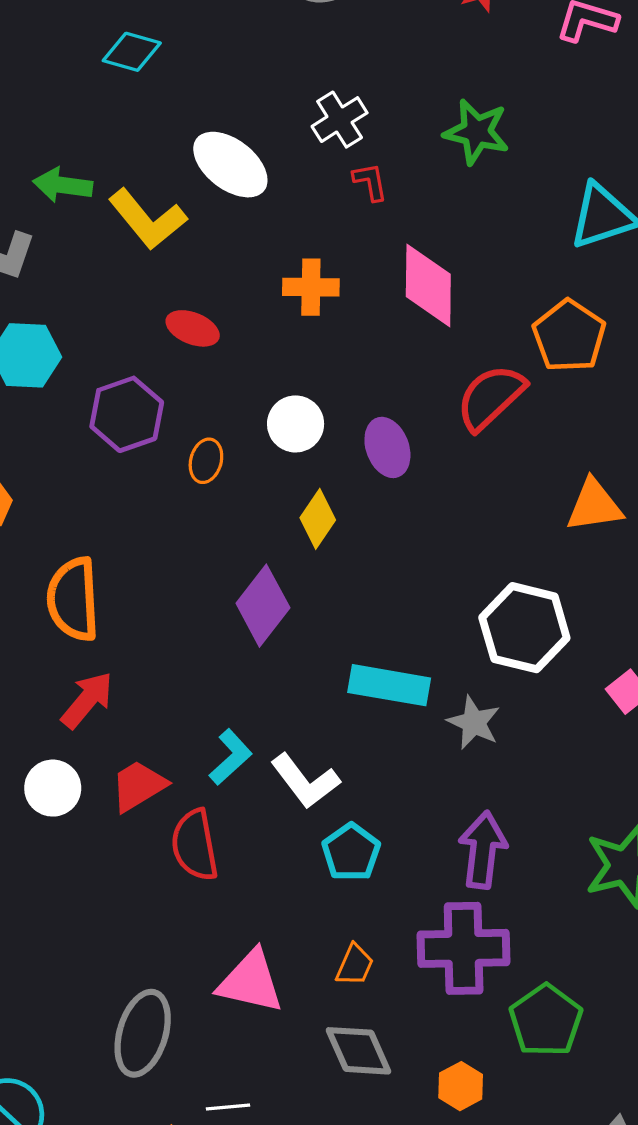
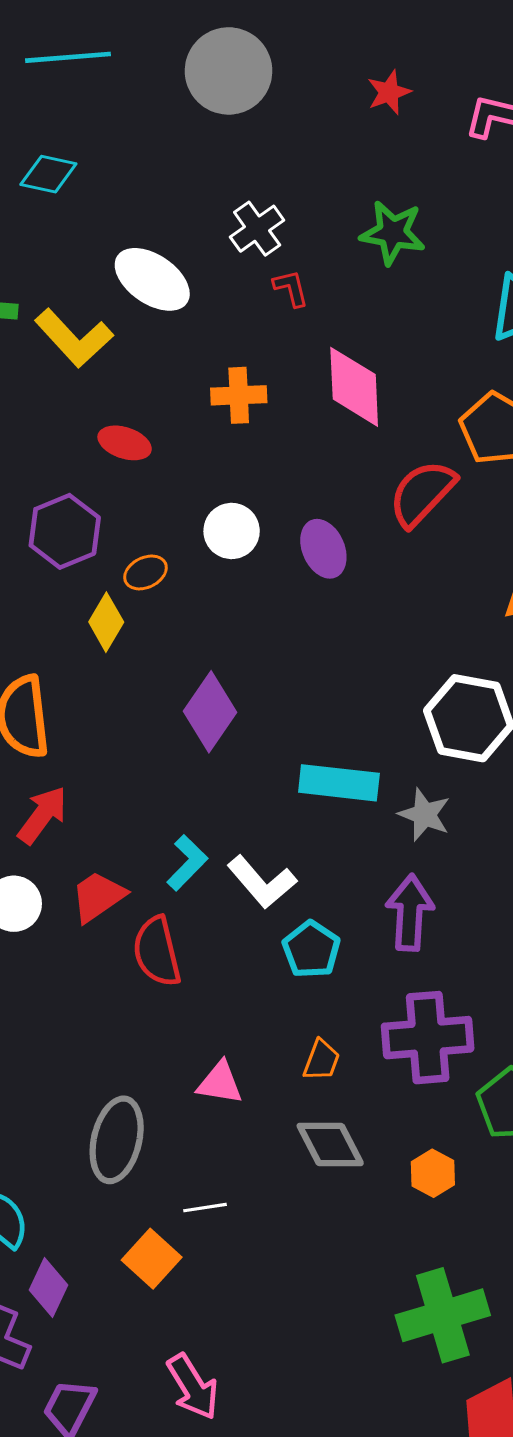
orange ellipse: (206, 461) -> (145, 572), turned 51
yellow diamond: (318, 519) -> (106, 622), moved
purple arrow: (483, 850) -> (410, 913), moved
pink triangle: (251, 982) -> (220, 1083), size x0.7

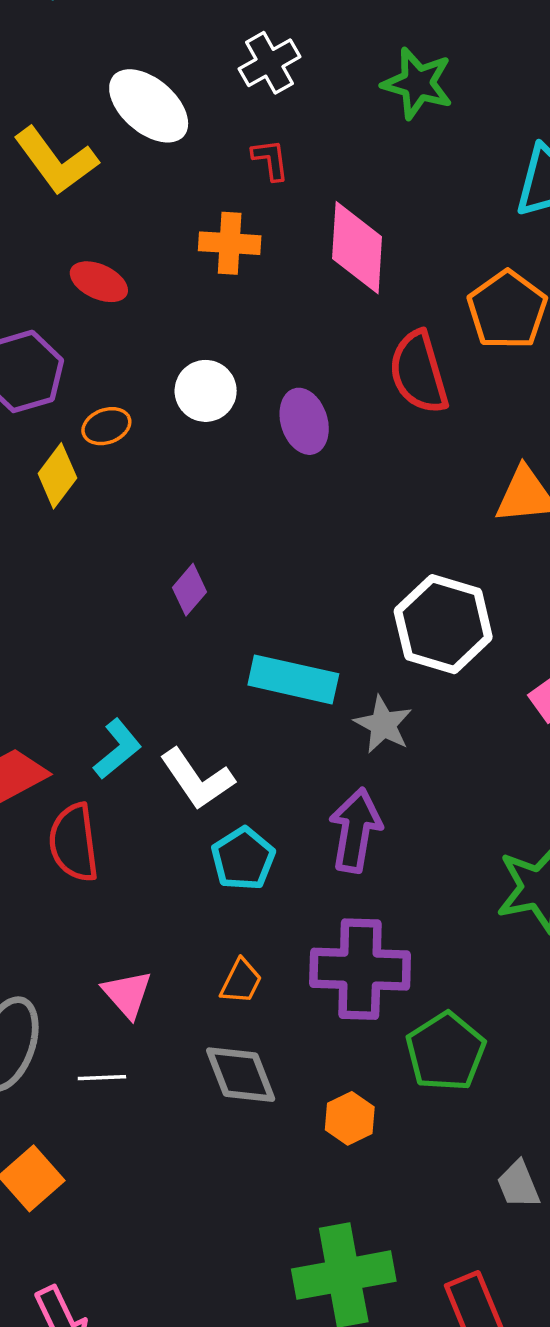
red L-shape: (291, 288) -> (270, 160), moved
red semicircle: (422, 493) -> (419, 372), turned -66
purple diamond: (210, 712) -> (190, 590), moved, size x0.6
pink triangle: (220, 1083) -> (127, 994), turned 33
white line: (205, 1208) -> (102, 1078), moved

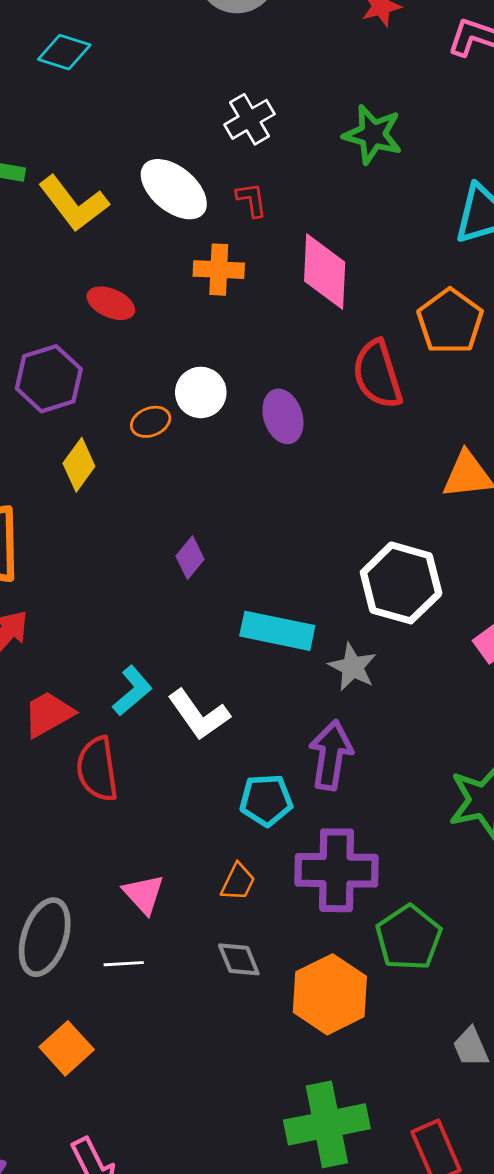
white ellipse: (149, 106) -> (174, 189), moved
orange ellipse: (106, 426) -> (151, 422), moved
cyan pentagon: (243, 859) -> (266, 800), moved, turned 30
gray diamond: (241, 1075) -> (239, 959), size x0.7
orange hexagon: (350, 1118) -> (330, 994), size x1.8

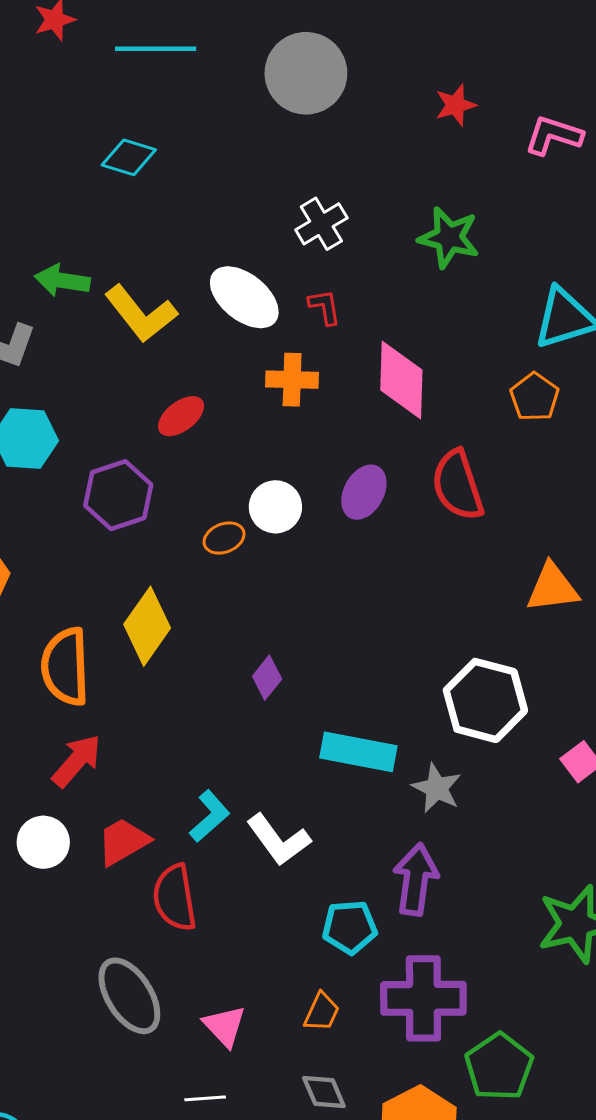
red ellipse: (111, 303) -> (181, 416), turned -60
orange pentagon: (450, 321) -> (535, 397), moved, size x0.7
purple ellipse: (283, 416) -> (364, 492), moved, turned 48
yellow diamond: (79, 465) -> (147, 626), moved, size x1.4
gray ellipse: (45, 937) -> (129, 996), moved, turned -50

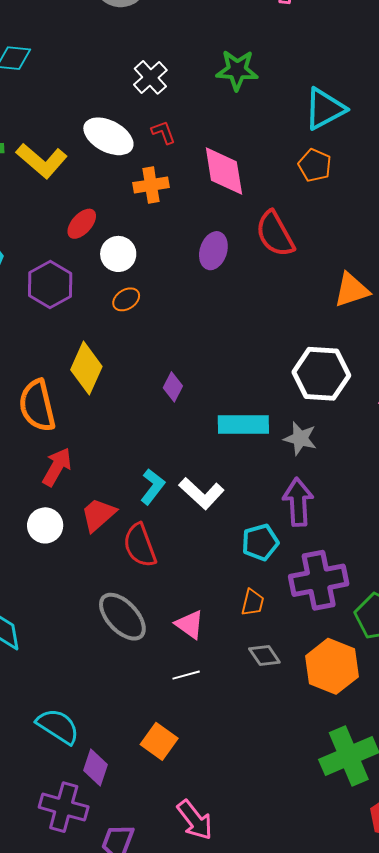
white circle: (275, 507) -> (118, 254), moved

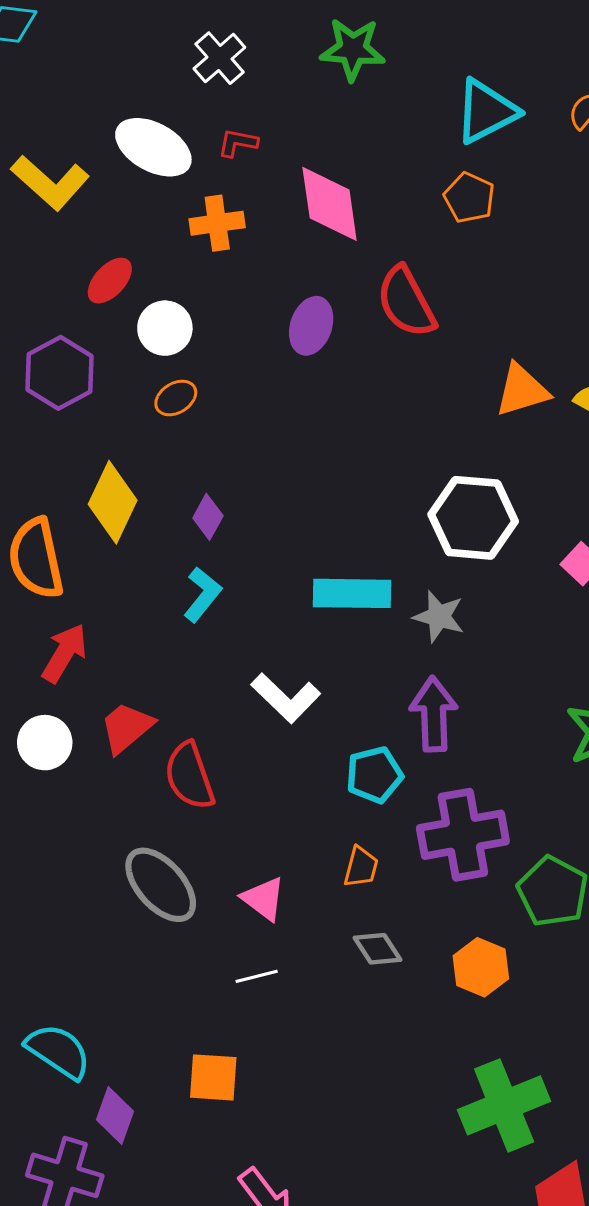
red L-shape: (163, 132) -> (238, 143), turned -60
purple diamond: (173, 387) -> (208, 517), moved
cyan L-shape: (153, 487) -> (203, 594), moved
orange hexagon: (332, 666) -> (481, 967), size x0.7
orange square: (159, 741) -> (213, 1077), turned -33

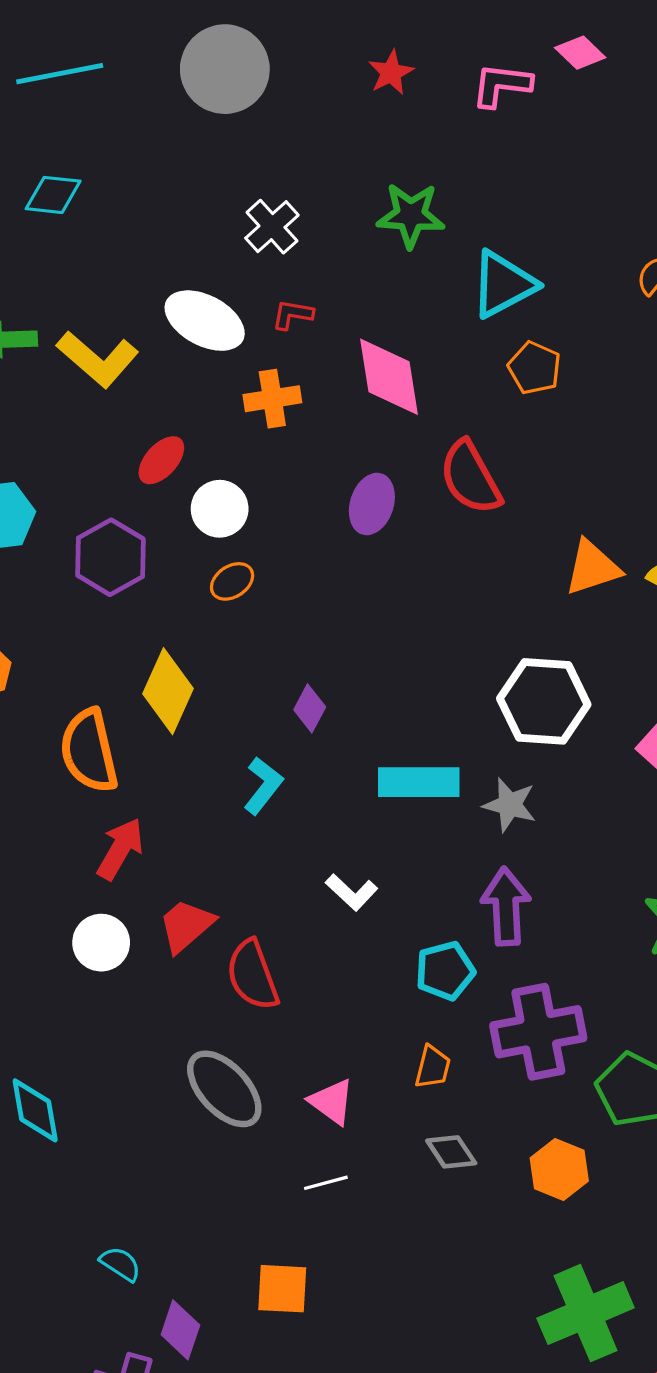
cyan triangle: (486, 111) -> (503, 284), moved
purple diamond: (208, 517) -> (310, 708), moved
white L-shape: (286, 698) -> (352, 892), size x0.7
cyan semicircle: (58, 1051) -> (120, 1264), size x0.6

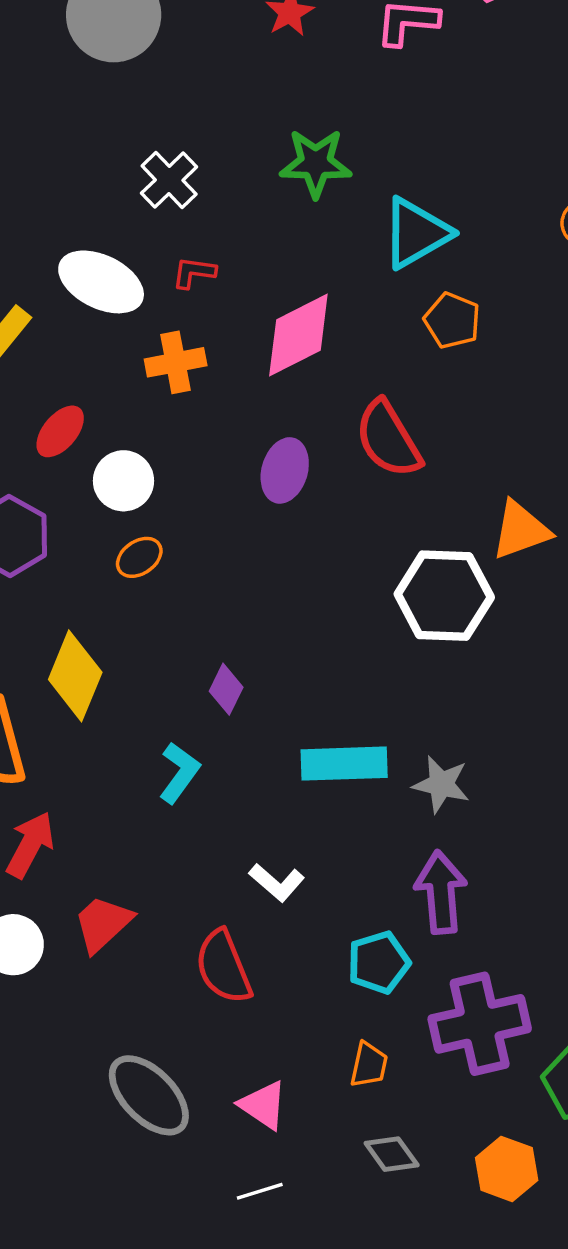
pink diamond: (389, 377) -> (298, 335), turned 74
white hexagon: (544, 701) -> (444, 596), moved
red semicircle: (253, 975) -> (223, 967), moved

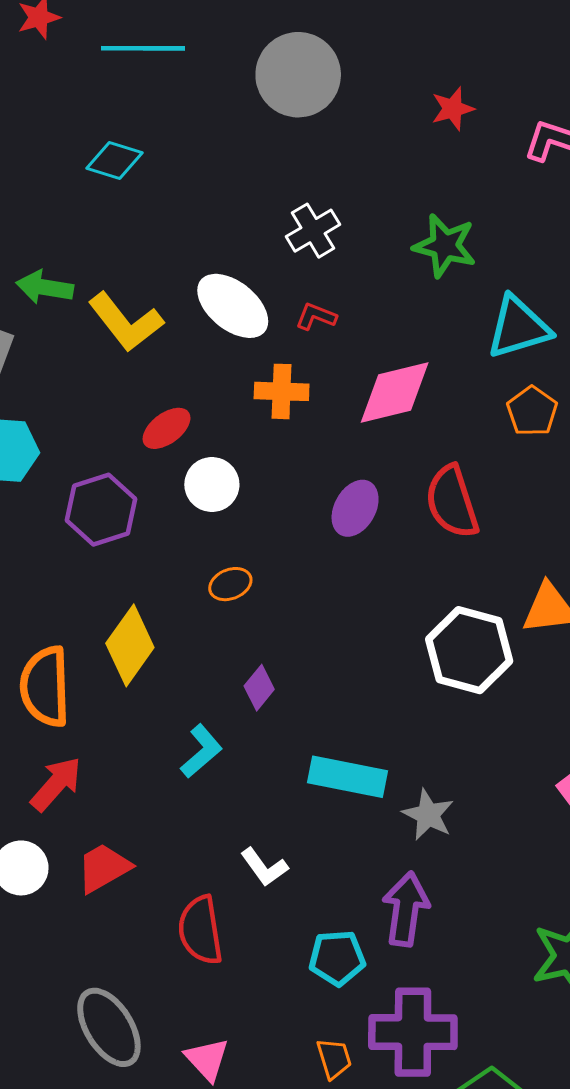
orange ellipse: (139, 557) -> (230, 584), moved
orange trapezoid: (369, 1065) -> (334, 1059), moved, turned -42

